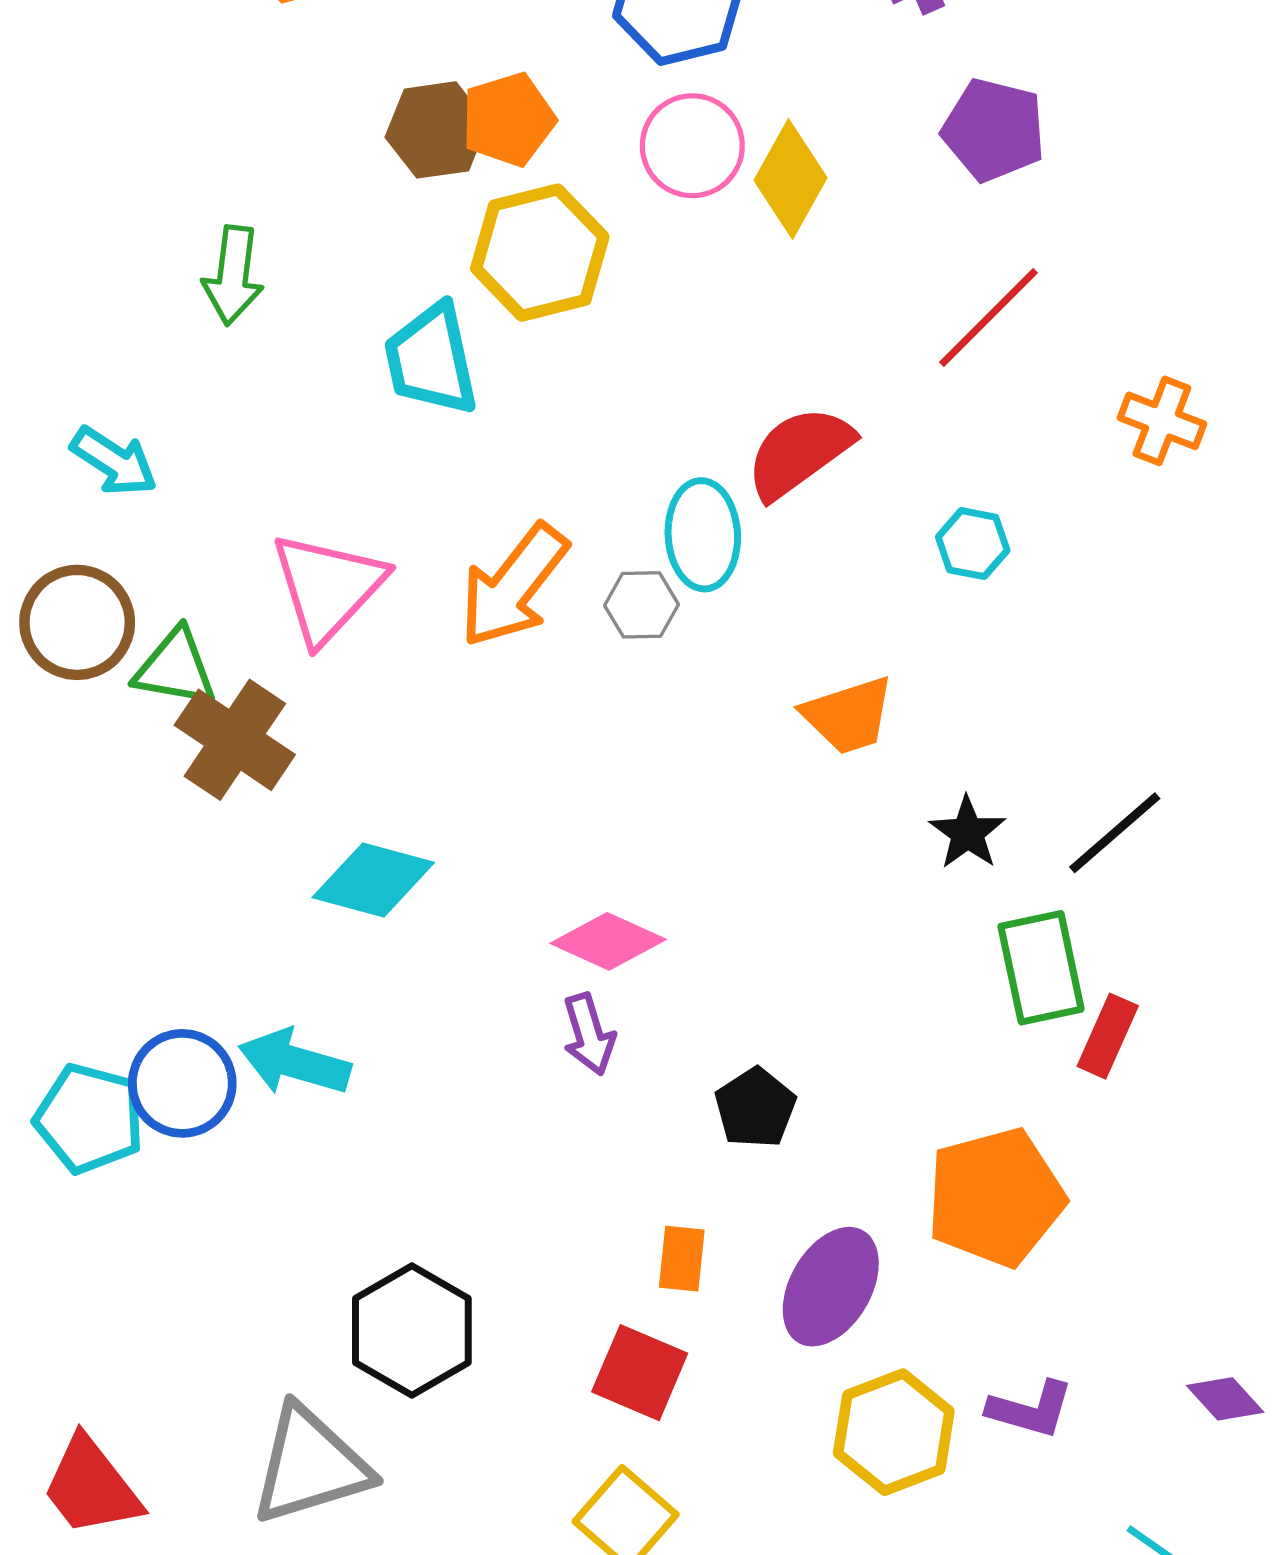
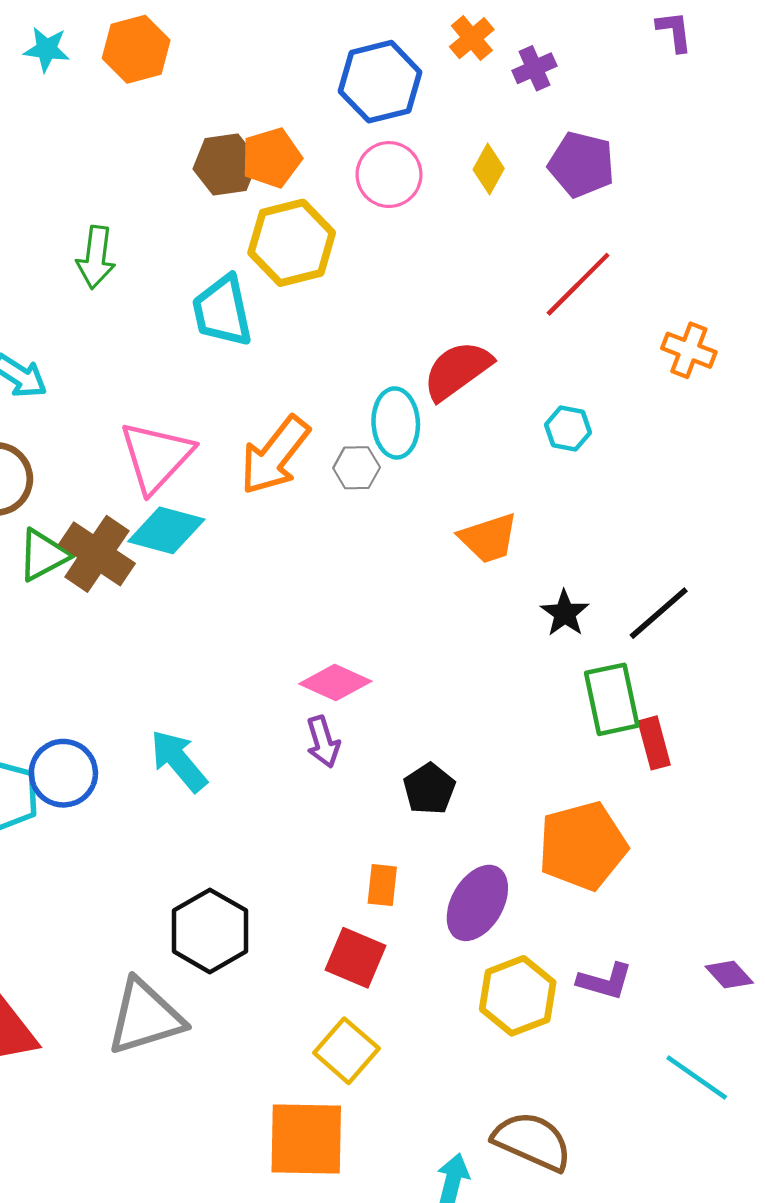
yellow diamond: (790, 179) -> (489, 169), moved, size x0.7
green triangle: (175, 668) -> (43, 555), moved, turned -38
cyan diamond: (373, 880) -> (166, 530), moved
red rectangle: (1108, 1036) -> (654, 743), turned -39
cyan arrow: (294, 1062) -> (179, 761), moved, turned 34

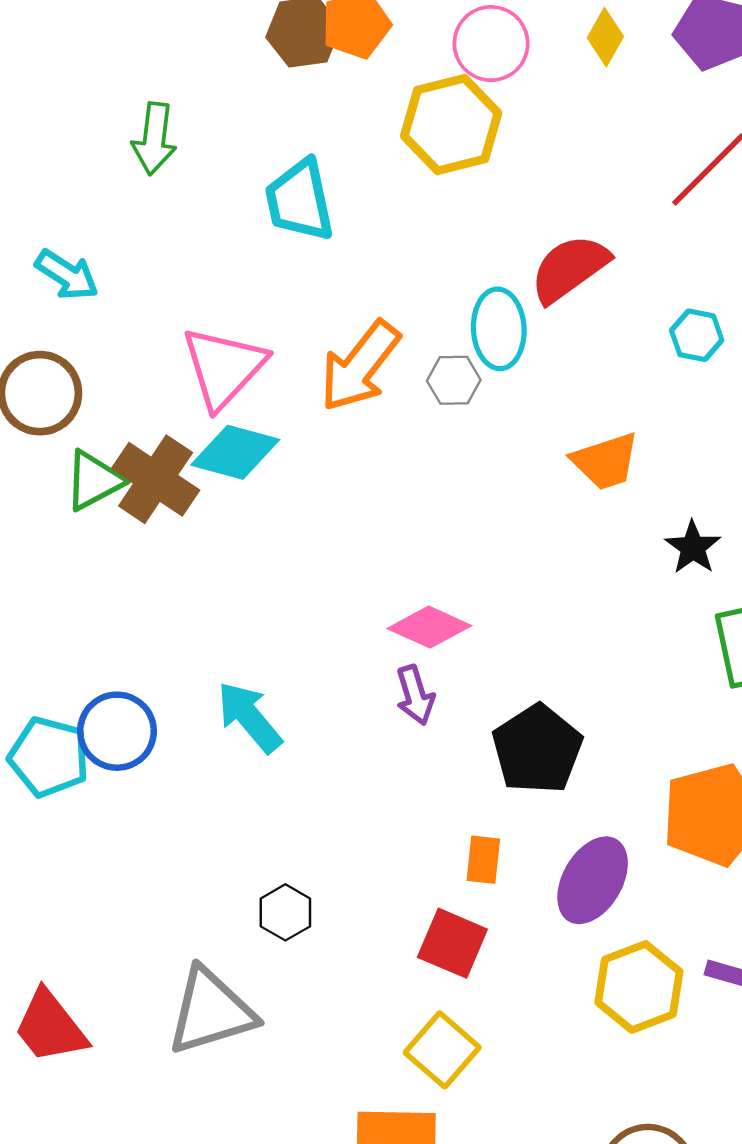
yellow hexagon: (292, 243) -> (451, 125), moved
black pentagon: (429, 789) -> (537, 749), size x1.5
black hexagon: (210, 931) -> (285, 912), size x0.6

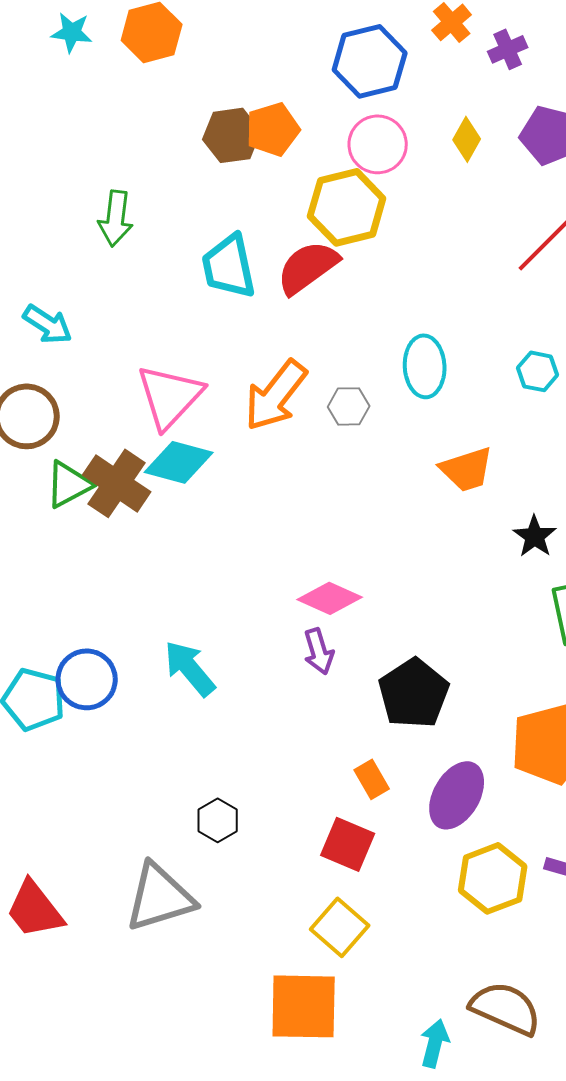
red semicircle: (569, 268) -> (308, 267), moved
cyan ellipse: (499, 329) -> (425, 366), moved
orange rectangle: (483, 860) -> (372, 779), turned -36

